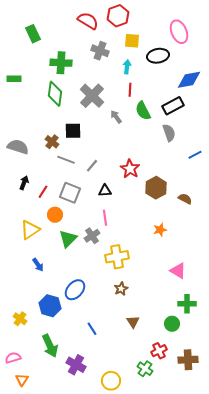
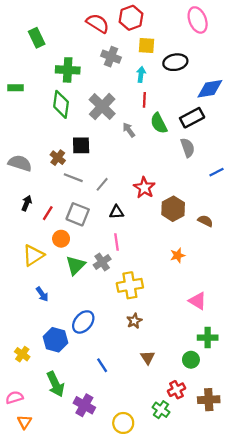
pink ellipse: (179, 32) -> (198, 20), moved

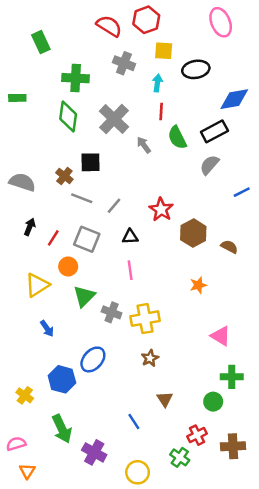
gray semicircle: (188, 148) -> (209, 165), turned -120
gray cross: (102, 262) -> (112, 312), moved, turned -35
blue line: (102, 365) -> (134, 421), moved

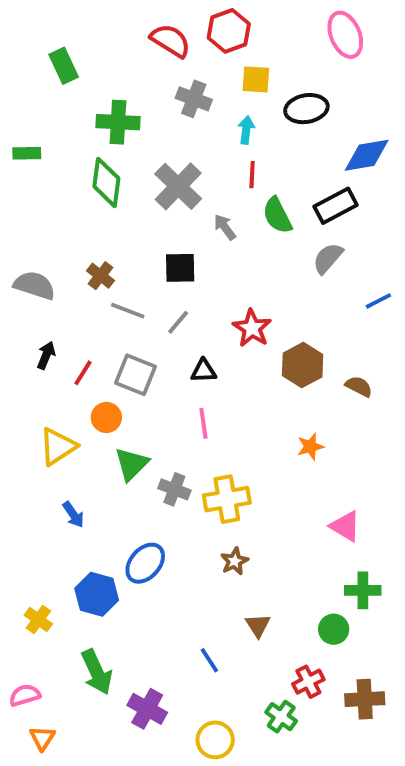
black square: (90, 162) -> (180, 268), moved

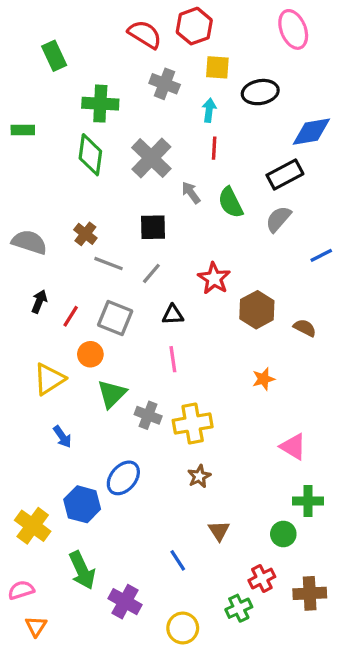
green semicircle: (277, 215) -> (231, 203), moved
yellow cross: (38, 619) -> (33, 526), size x1.5
green cross: (281, 717) -> (239, 608), turned 30

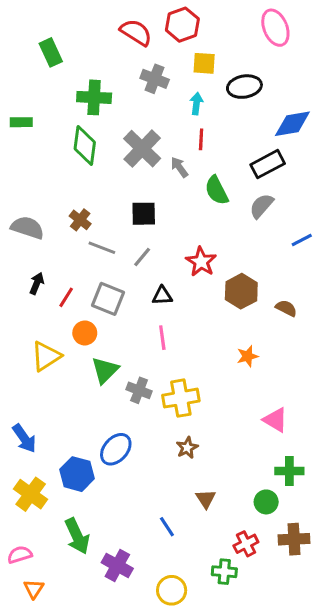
gray arrow: (191, 193) -> (179, 167), moved
blue arrow: (62, 437) -> (24, 438), moved, size x1.4
brown cross: (310, 593) -> (294, 539), moved
green cross: (239, 608) -> (224, 572), turned 30

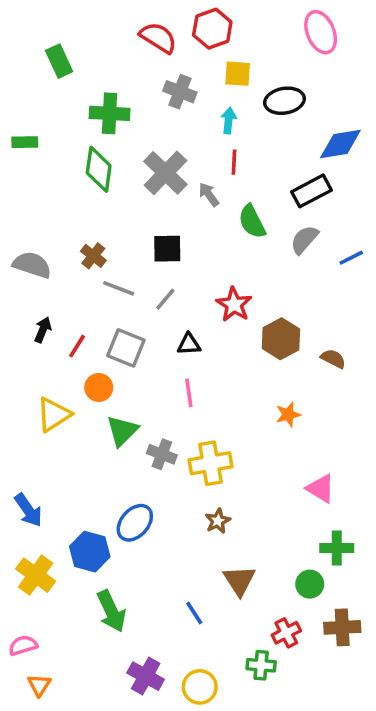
blue line: (302, 240) -> (351, 258), moved
brown triangle: (206, 499) -> (239, 580), size x1.4
green arrow: (77, 536) -> (111, 611), moved
purple cross: (117, 565) -> (146, 676), moved

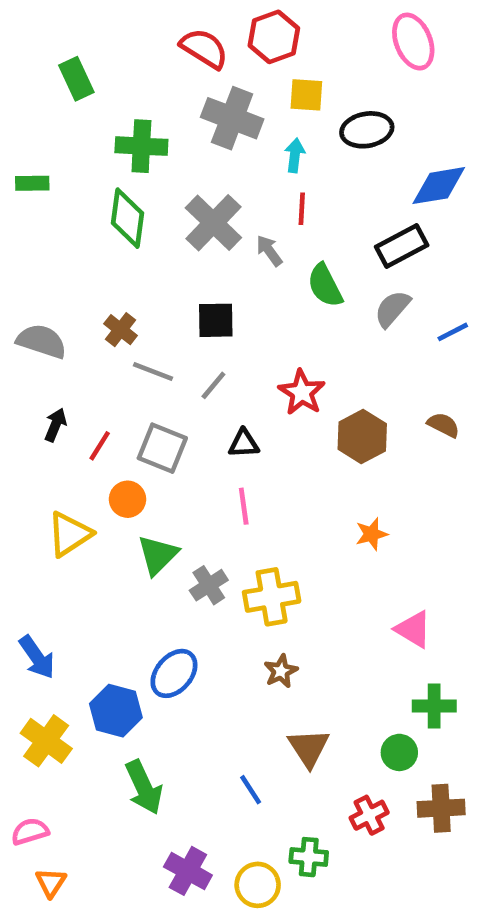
gray cross: (180, 92) -> (232, 118), size x1.4
brown semicircle: (333, 359) -> (443, 425), moved
gray cross: (162, 454) -> (209, 585), turned 36
green cross: (261, 665) -> (309, 857), moved

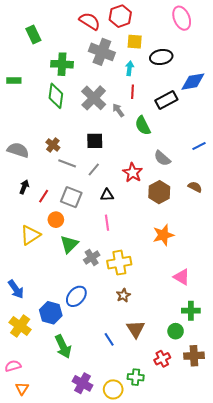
black rectangle: (402, 246) -> (166, 100), moved
gray semicircle: (392, 309) -> (162, 158), moved, turned -90
orange star: (371, 534) -> (163, 235), size x1.5
blue line: (251, 790) -> (109, 339), moved

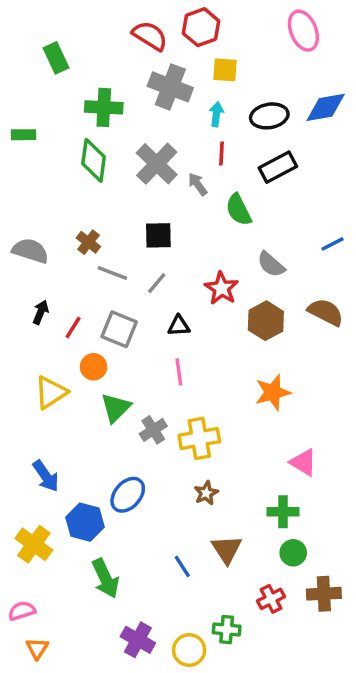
black ellipse: (161, 57) -> (269, 116), moved
blue diamond: (193, 82) -> (326, 107), moved
brown semicircle: (195, 187) -> (326, 312), size x1.5
blue arrow: (16, 289) -> (46, 476), moved
green cross: (191, 311) -> (283, 512), moved

